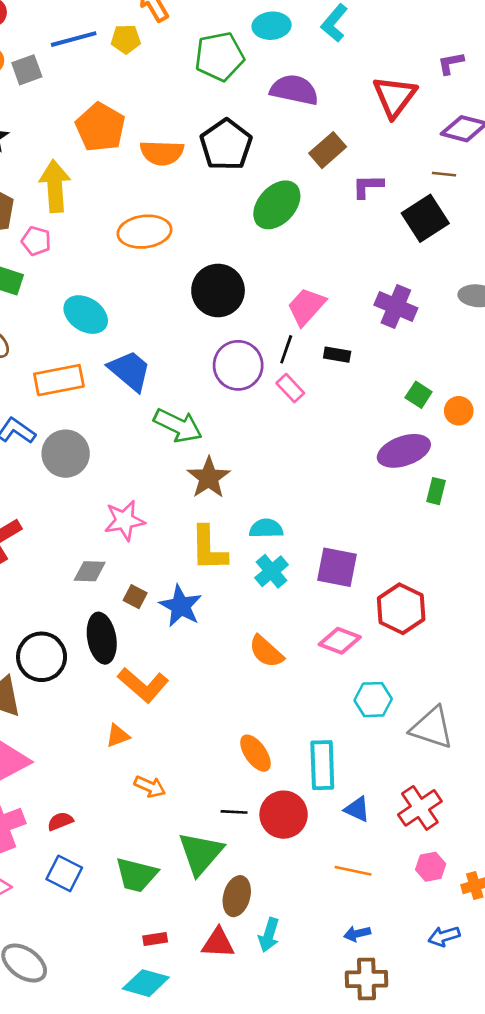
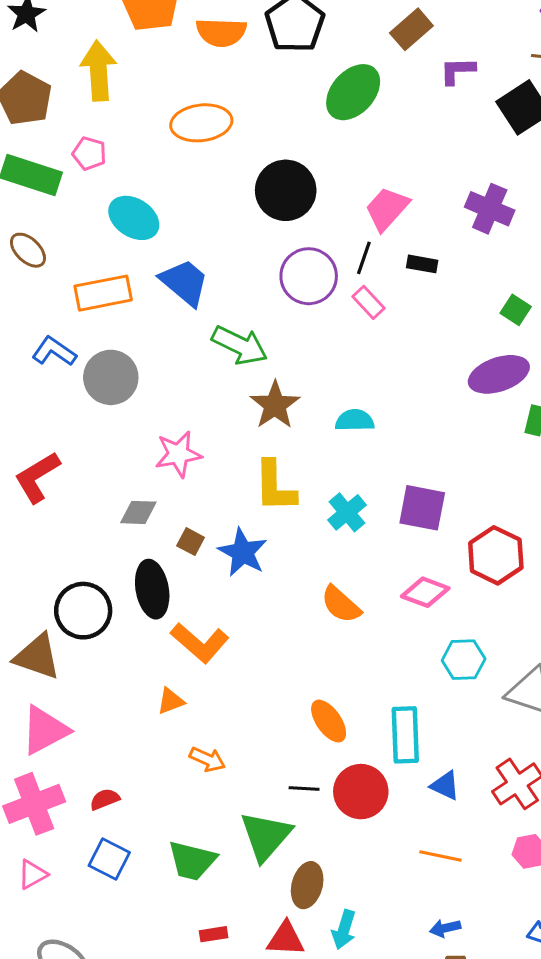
pink pentagon: (36, 241) -> (89, 154), moved
cyan semicircle: (266, 528) -> (355, 420), moved

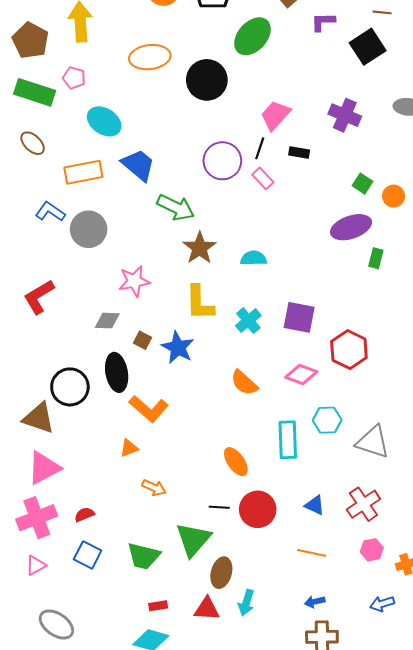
black circle: (286, 190) -> (207, 80), moved
cyan rectangle: (405, 735) -> (288, 440), moved

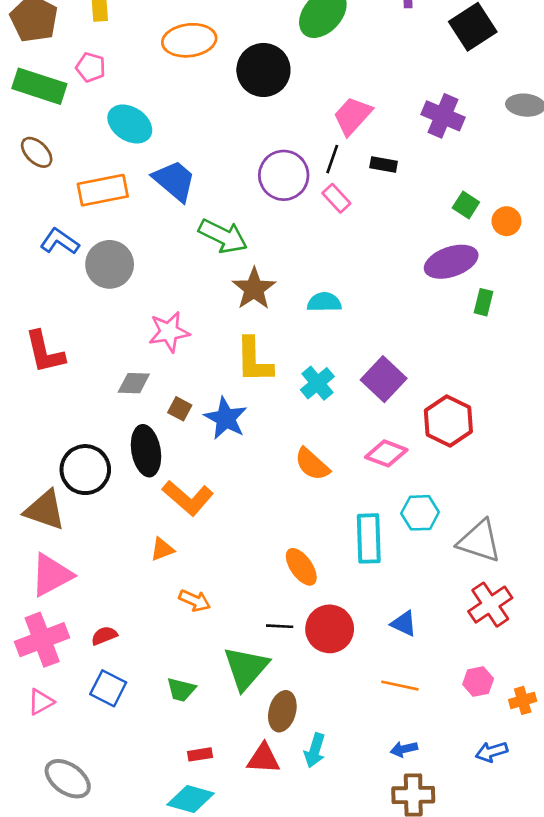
red L-shape: (39, 297) -> (45, 352), turned -72
purple square: (299, 317) -> (384, 379), turned 32
red cross: (363, 504) -> (490, 605), moved
green trapezoid: (144, 556) -> (181, 690), size x0.7

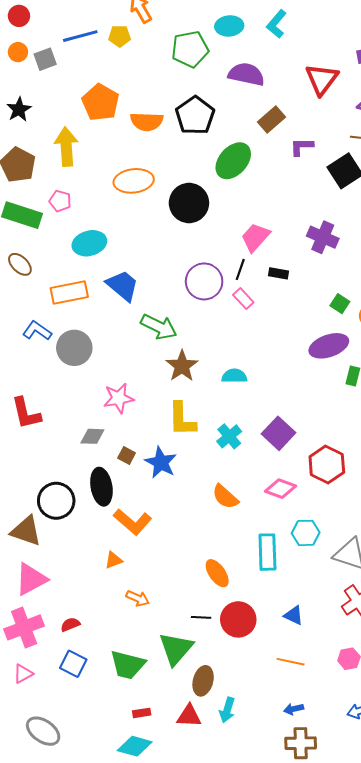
cyan ellipse: (130, 124) -> (89, 243), turned -48
green trapezoid: (181, 690) -> (128, 665), size x1.6

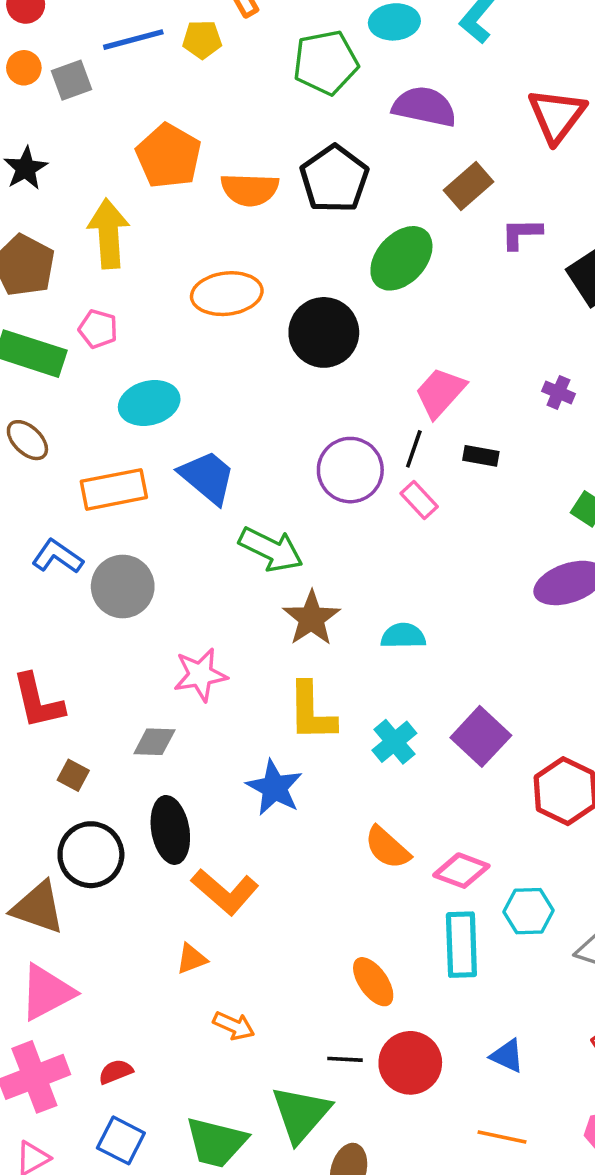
purple cross: (323, 237) -> (558, 392), size x0.6
brown square: (127, 455) -> (73, 775), moved
pink diamond: (281, 489) -> (461, 871), moved

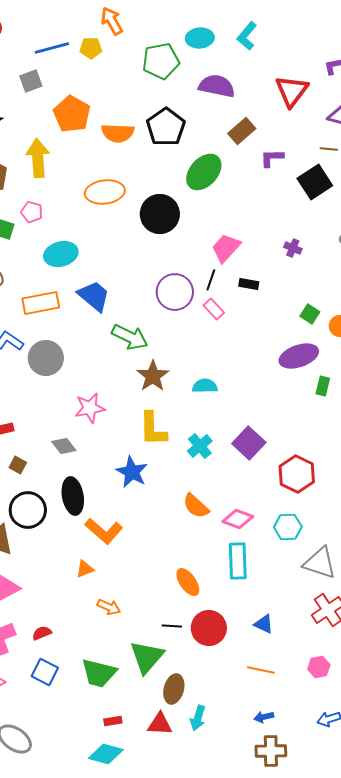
gray square: (72, 80) -> (31, 81), moved
gray diamond: (154, 742) -> (64, 446), turned 50
cyan hexagon: (528, 911) -> (288, 527), moved

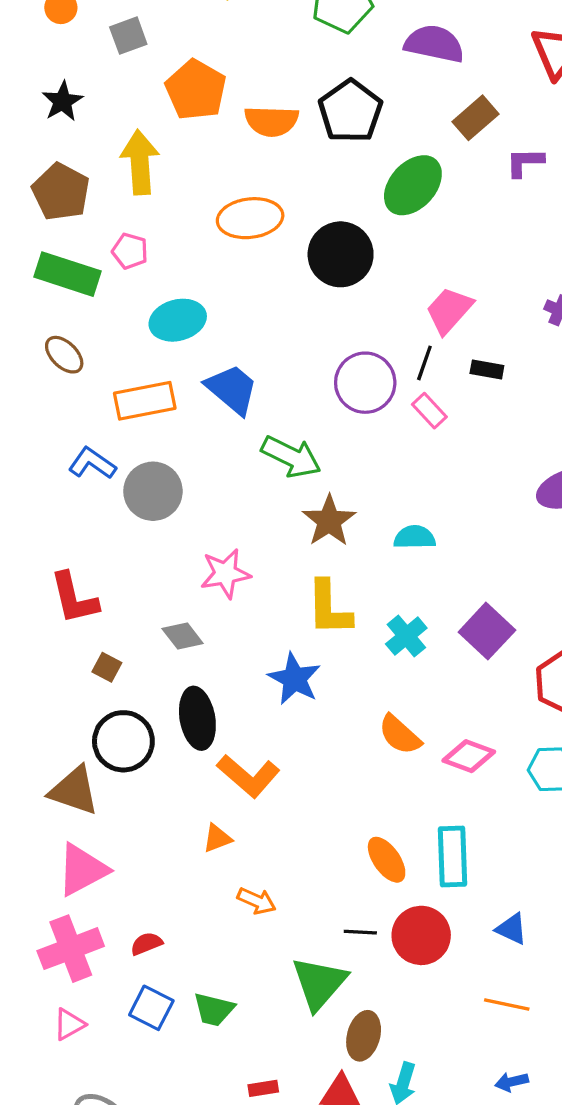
cyan rectangle: (238, 561) -> (452, 856), moved
green trapezoid: (99, 673) -> (214, 1009), moved, size x0.7

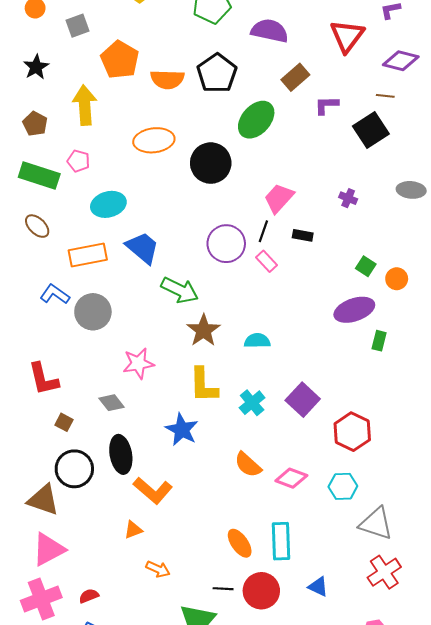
brown pentagon: (61, 192) -> (35, 124), size x0.7

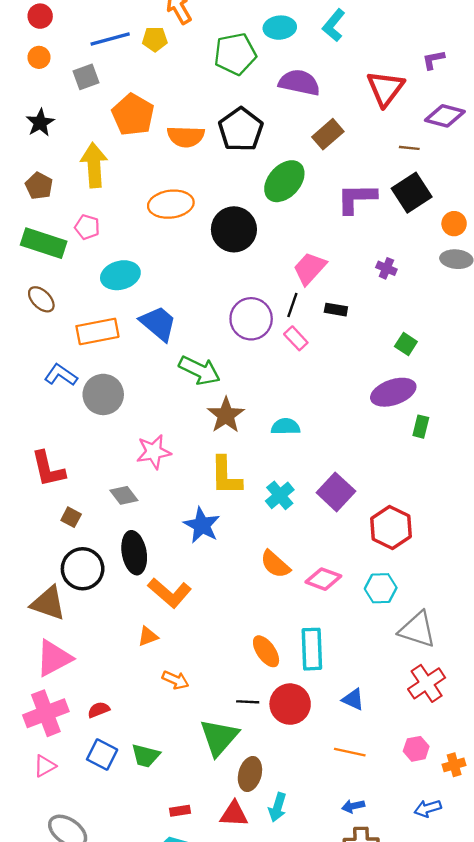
brown line: (385, 96) -> (409, 148), moved
purple L-shape: (326, 105) -> (357, 198), moved, size x1.5
orange circle: (397, 279) -> (454, 224), moved

